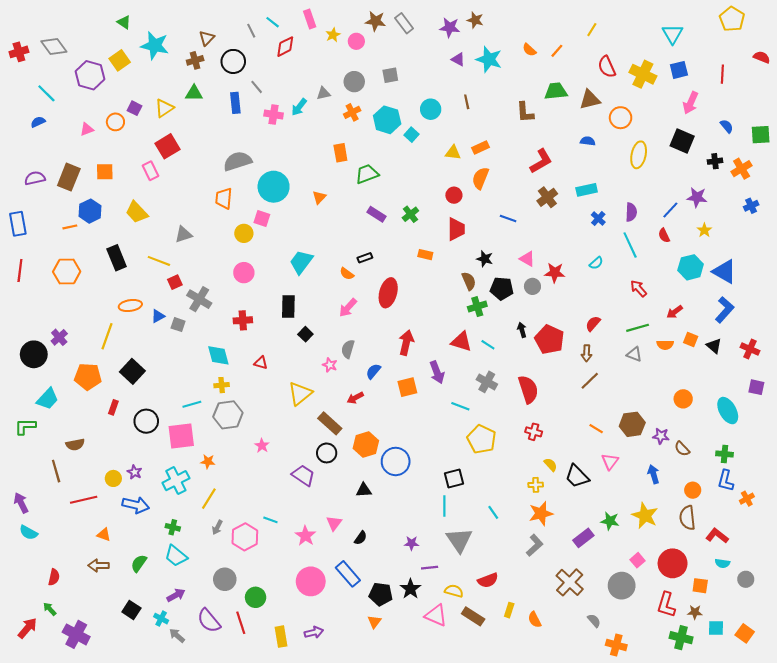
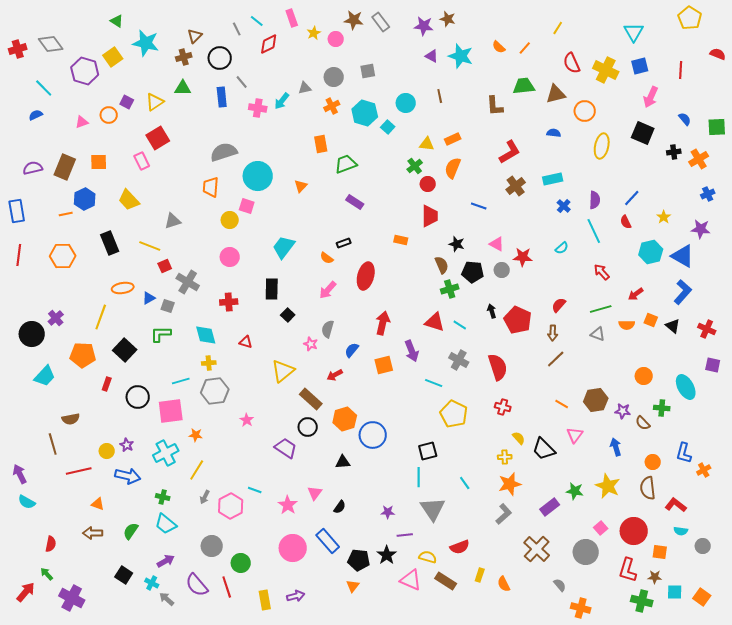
purple star: (697, 197) -> (701, 229), moved
green cross: (410, 214) -> (415, 166), moved
green L-shape: (25, 426) -> (161, 334), moved
green cross: (725, 454) -> (662, 408), moved

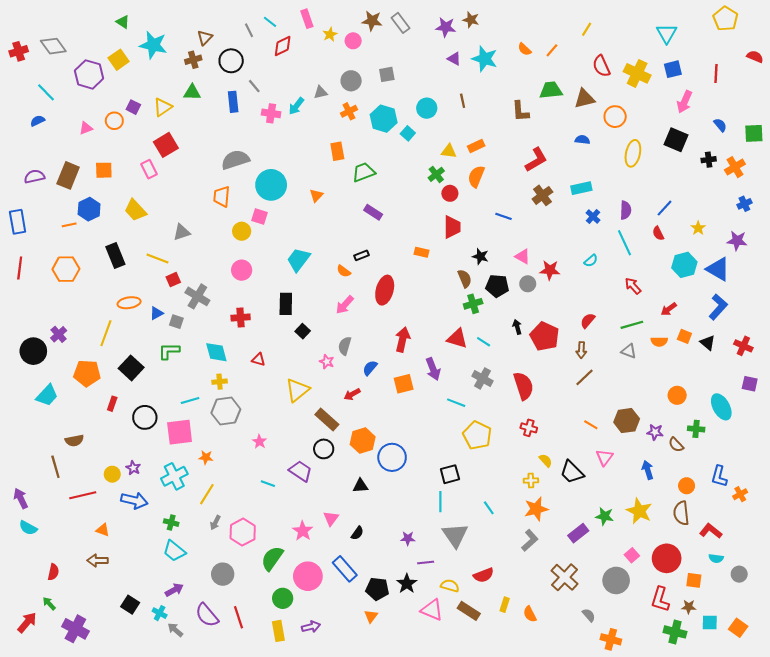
cyan line: (255, 490) -> (268, 484), moved
green semicircle: (131, 531) -> (272, 558), moved, size x1.4
green circle: (241, 563) -> (283, 598), moved

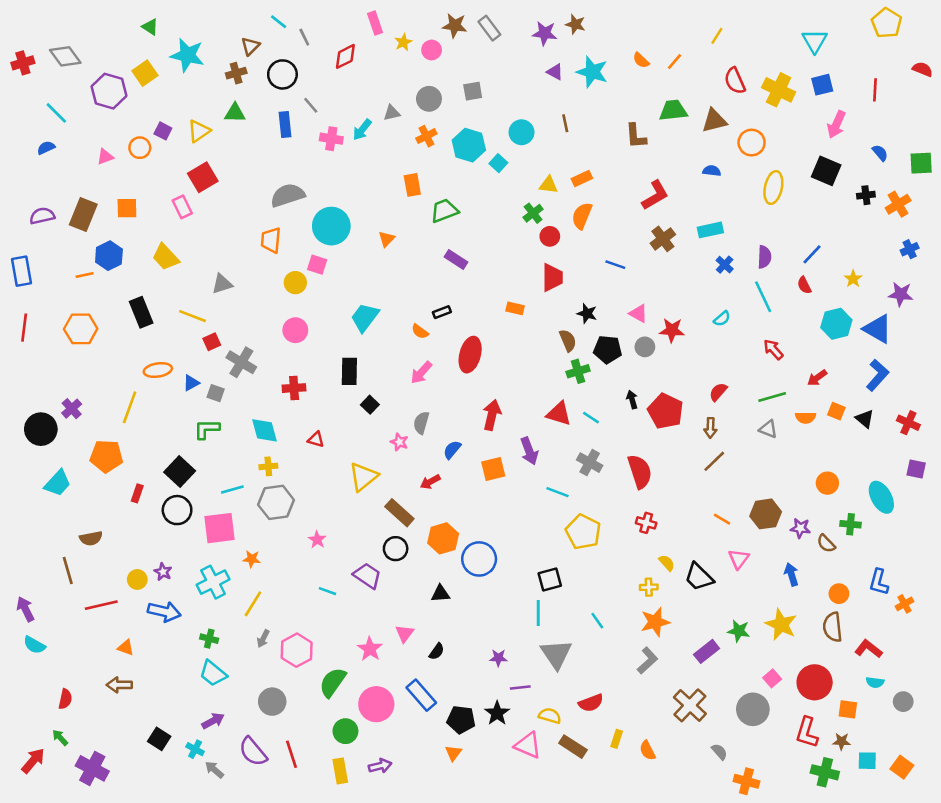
cyan line: (270, 22) -> (279, 22), moved
black square: (131, 368) -> (180, 472), moved

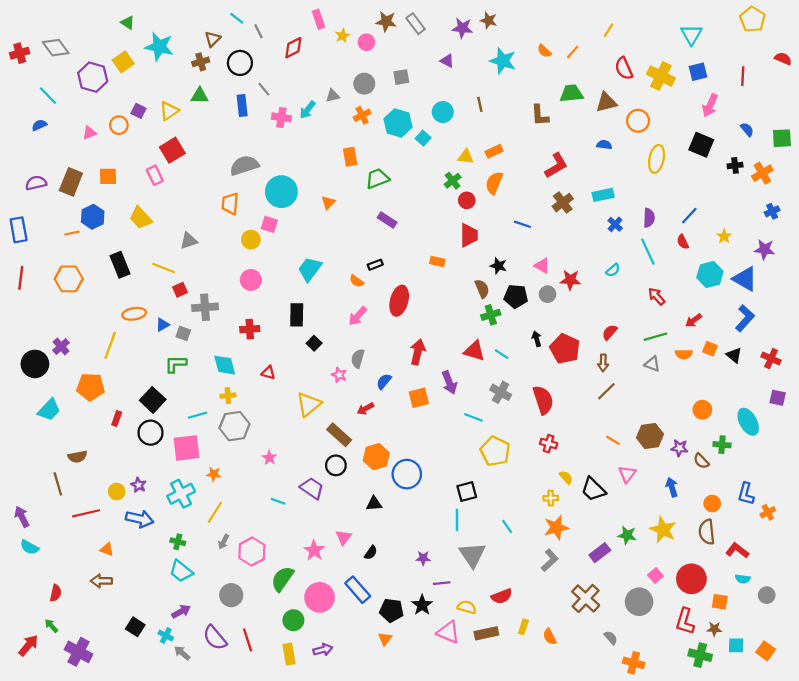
purple triangle: (555, 72) -> (447, 61), moved
gray cross: (241, 362) -> (205, 307), turned -35
brown rectangle: (573, 747) -> (486, 633), turned -45

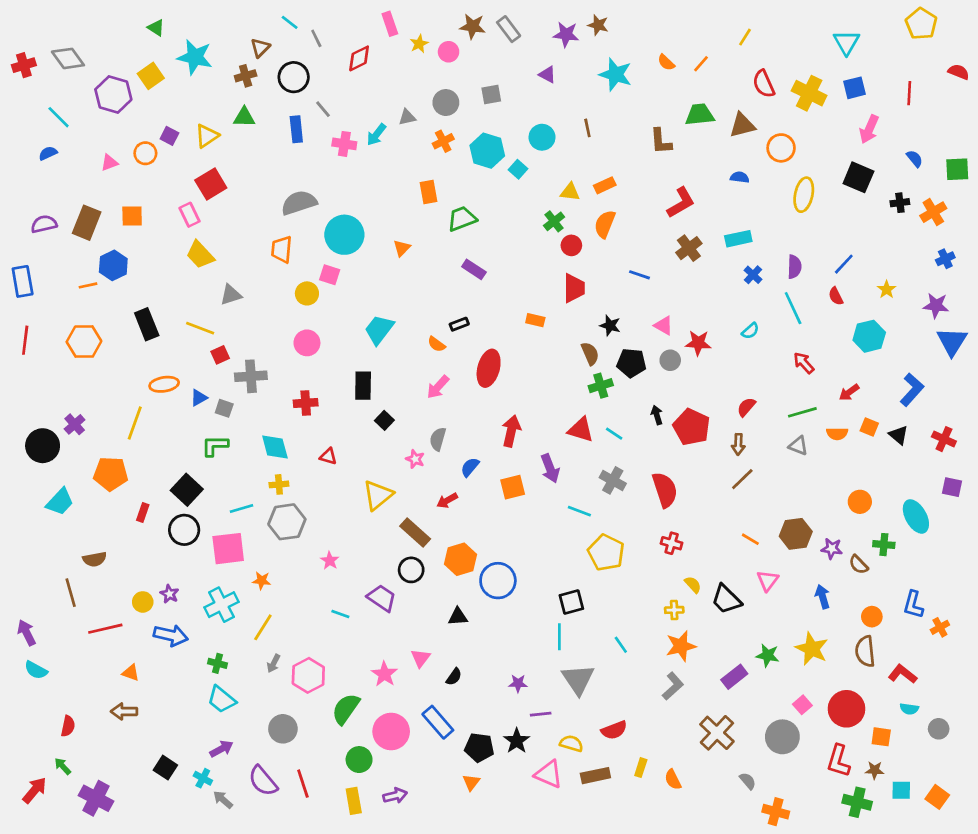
yellow trapezoid: (141, 218) -> (200, 255), moved
blue triangle: (745, 279) -> (952, 342), moved, turned 32

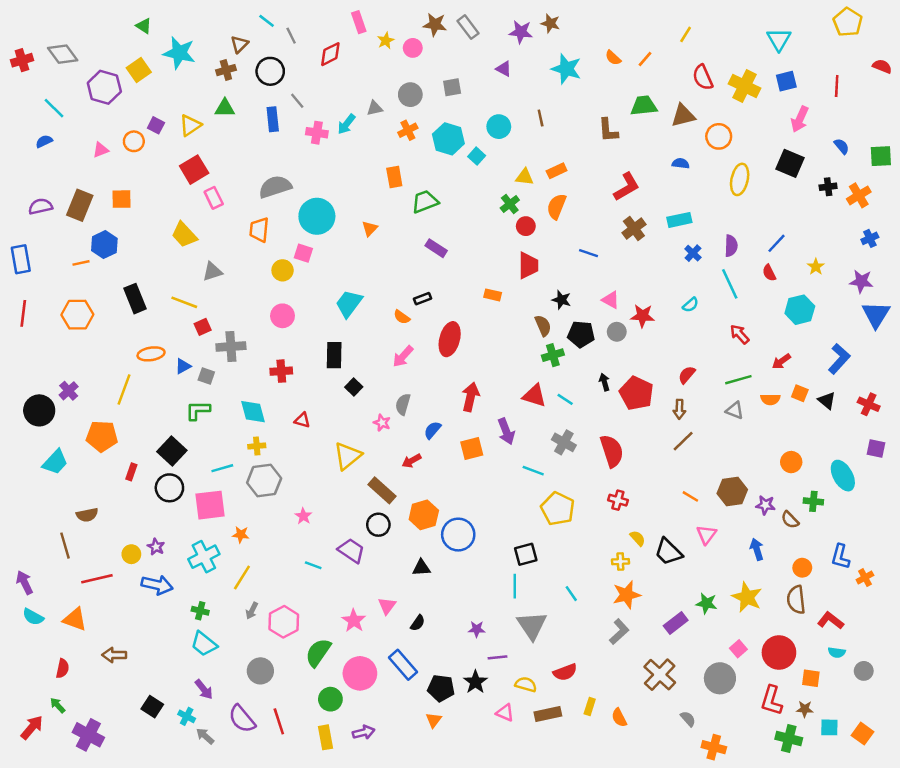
pink rectangle: (189, 215) -> (214, 198), moved
orange triangle: (131, 673) -> (75, 619), moved, size x1.5
purple arrow: (222, 749) -> (204, 689), turned 80
pink triangle: (549, 774) -> (505, 713), size x0.7

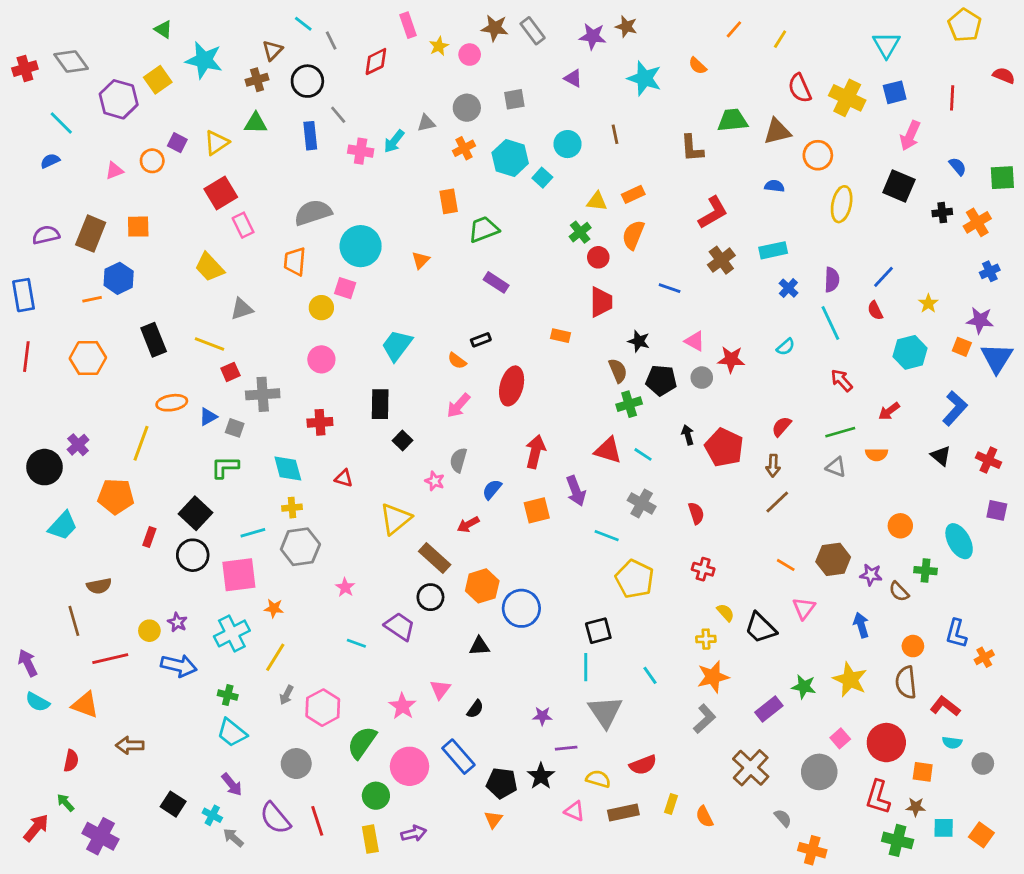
orange line: (645, 59) -> (734, 29), moved
orange square: (800, 393) -> (962, 347), moved
red semicircle: (612, 451) -> (696, 513), size x0.6

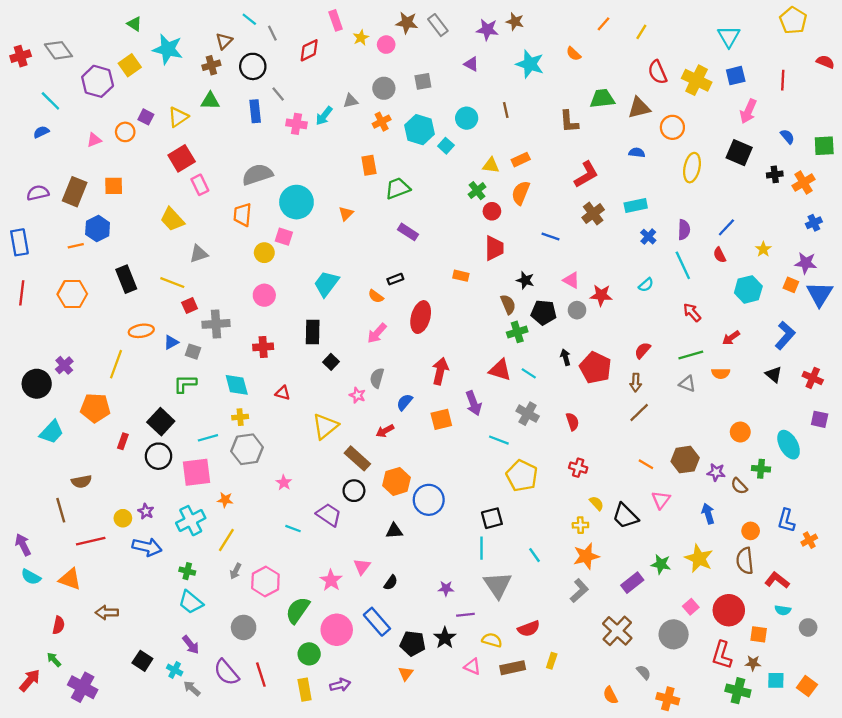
orange semicircle: (705, 817) -> (610, 695), moved

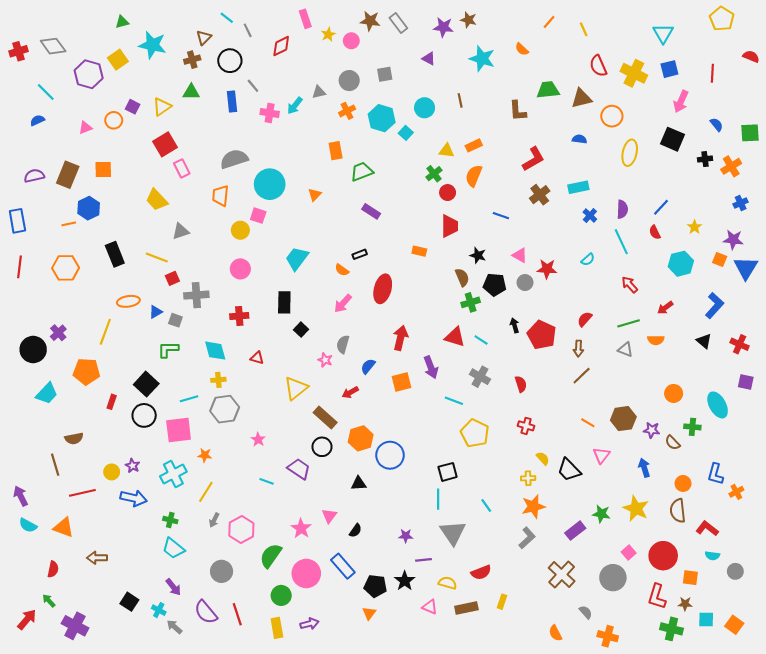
green triangle: (134, 24) -> (122, 22), turned -48
yellow line: (641, 32) -> (584, 29), turned -56

